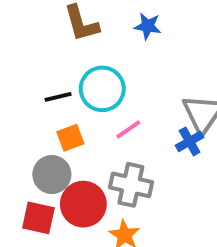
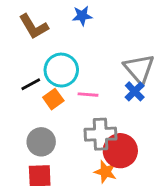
pink line: (128, 130) -> (88, 95), turned 54
orange square: (70, 138) -> (53, 99), moved
red circle: (83, 204) -> (120, 151), moved

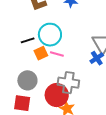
pink line: (88, 95) -> (57, 54), moved
red circle: (120, 151) -> (57, 95), moved

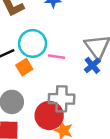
pink line: (57, 54) -> (57, 57), moved

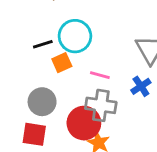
pink line: (57, 57) -> (100, 75), moved
blue cross: (92, 65) -> (141, 86), moved

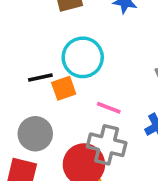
black line: (43, 44) -> (40, 78), moved

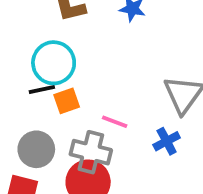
cyan circle: (83, 57) -> (54, 63), moved
gray cross: (107, 145) -> (91, 152), moved

